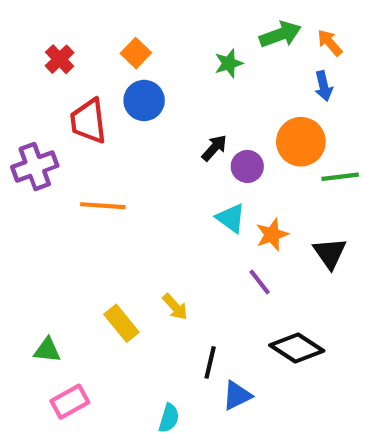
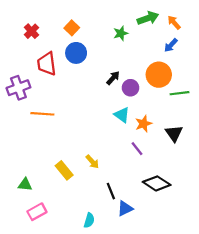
blue arrow: (324, 86) -> (171, 45), turned 56
orange line: (103, 206) -> (42, 114), moved
black line: (210, 362) -> (111, 191), turned -35

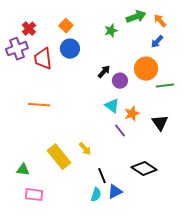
purple cross: (18, 88) -> (17, 49), moved
purple line: (137, 149) -> (120, 131), moved
yellow rectangle: (64, 170) -> (59, 157), size x1.4
pink rectangle: (37, 212) -> (34, 195), turned 36
cyan semicircle: (89, 220) -> (96, 195), moved

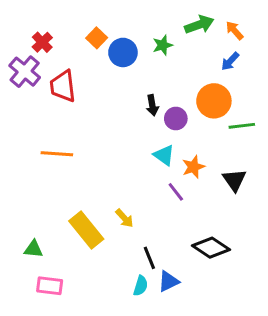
purple cross: (17, 49) -> (25, 72), turned -30
blue circle: (70, 49) -> (123, 52), moved
black arrow: (104, 72) -> (152, 105), turned 128

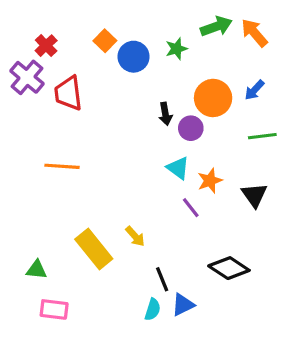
orange arrow: (234, 30) -> (254, 33), size x1.4
blue arrow: (230, 61) -> (254, 90), moved
orange circle: (214, 101) -> (213, 98), moved

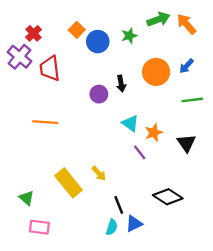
purple circle: (191, 128) -> (99, 94), moved
green triangle: (37, 270) -> (27, 198), turned 35

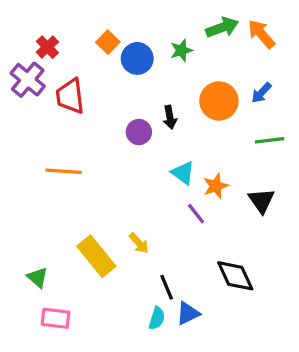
black diamond: (168, 197) -> (235, 276), turned 32

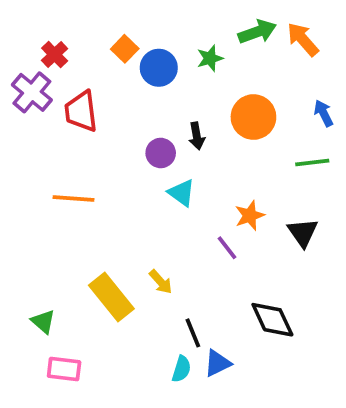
blue arrow: (261, 93) -> (324, 113), moved, turned 110
cyan triangle: (183, 173) -> (181, 193), moved

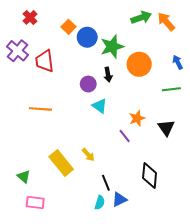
red cross: (55, 54) -> (30, 17), moved
green star: (210, 58) -> (112, 47), moved, size x1.6
black diamond: (272, 320) -> (150, 176), turned 30

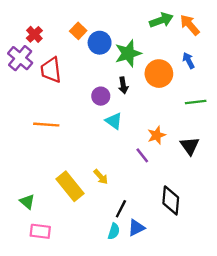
red cross: (30, 17) -> (34, 34), moved
blue arrow: (178, 62) -> (189, 60), moved
black line: (106, 183) -> (121, 209), turned 49

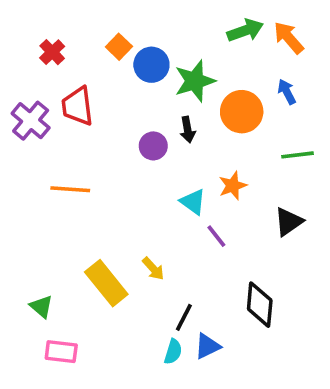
purple cross: (20, 58) -> (31, 121), moved
cyan triangle: (114, 121) -> (193, 202), moved
orange star: (157, 135) -> (233, 186), moved
black triangle: (190, 146) -> (289, 222), turned 30

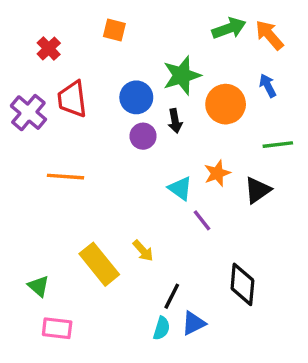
orange square: (119, 47) -> (114, 30), moved, turned -30
blue circle: (151, 65) -> (136, 97), moved
black triangle: (289, 222) -> (258, 190), moved

